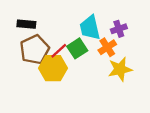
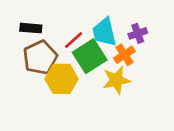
green square: (77, 48) -> (90, 56), size x1.4
red line: (59, 51) -> (74, 40), moved
yellow star: (120, 69) -> (116, 80), moved

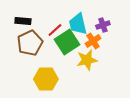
yellow hexagon: (62, 79) -> (46, 79), moved

